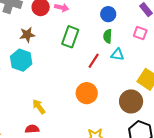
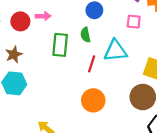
green semicircle: (108, 36) -> (85, 35), moved
cyan triangle: (117, 55) -> (115, 51), size x1.6

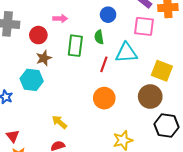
red circle: (20, 21) -> (38, 35), moved
pink square: (134, 22) -> (144, 26), size x1.5
brown star: (14, 54) -> (44, 58), moved

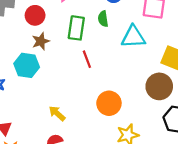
red line: (104, 64) -> (87, 59), moved, turned -42
orange circle: (104, 98) -> (109, 103), moved

